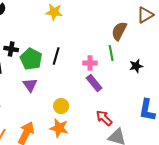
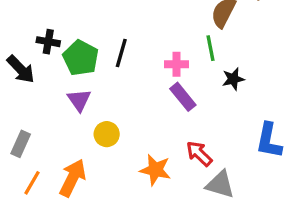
black star: (136, 66) -> (233, 79), moved
yellow circle: (61, 106) -> (107, 134), moved
orange star: (59, 128) -> (155, 170), moved

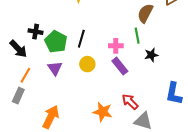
yellow circle: (107, 134) -> (87, 64), moved
orange line: (32, 183) -> (25, 75), moved

